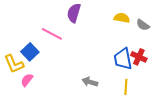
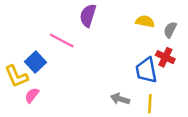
gray semicircle: (143, 25) -> (170, 30), turned 80
red cross: (139, 57) -> (165, 57), moved
gray arrow: (90, 82) -> (120, 99), moved

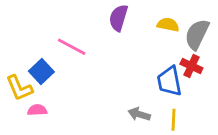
purple semicircle: (88, 15) -> (118, 18), moved
gray semicircle: (170, 30) -> (197, 34), size x1.6
pink semicircle: (32, 95) -> (37, 110), turned 49

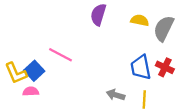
pink line: (72, 47) -> (61, 55), moved
red cross: (191, 66) -> (165, 67), moved
blue square: (41, 71) -> (34, 71), moved

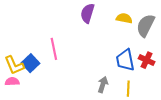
pink line: (61, 55) -> (54, 49), turned 50
pink semicircle: (31, 91) -> (12, 81), moved
gray arrow: (116, 95) -> (103, 85), turned 91

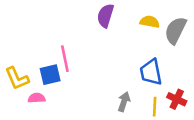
red cross: (147, 60) -> (177, 99), moved
blue square: (30, 63) -> (50, 75), moved, turned 30
pink semicircle: (12, 81) -> (37, 98), moved

